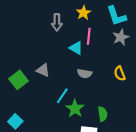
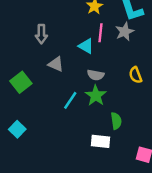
gray arrow: (57, 22) -> (41, 34), moved
gray star: (121, 37) -> (125, 32), moved
gray triangle: (43, 70) -> (56, 64), moved
green star: (75, 109) -> (96, 96), moved

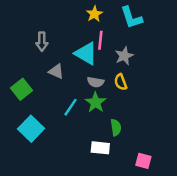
gray star: (125, 32) -> (124, 56), moved
cyan triangle: (86, 46) -> (86, 53), size x1.5
yellow semicircle: (135, 75) -> (121, 82), moved
cyan square: (17, 129) -> (31, 129), moved, size x1.5

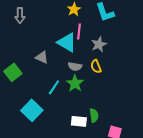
gray arrow: (42, 41) -> (20, 15), moved
green semicircle: (116, 127) -> (94, 115), moved
cyan square: (31, 129) -> (32, 110), moved

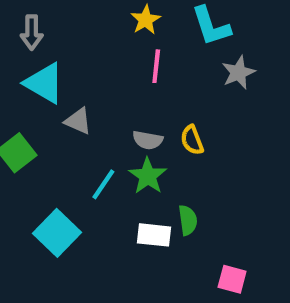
cyan triangle: (67, 42) -> (44, 83), moved
gray star: (99, 44) -> (238, 73), moved
green semicircle: (94, 115) -> (188, 220), moved
white rectangle: (79, 121) -> (154, 235), moved

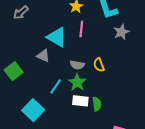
gray arrow: (32, 32) -> (21, 13), turned 49
cyan triangle: (44, 83) -> (57, 37), moved
white rectangle: (154, 235) -> (80, 101), moved

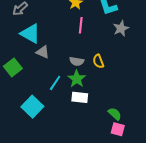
cyan triangle: (57, 37) -> (30, 34), moved
green semicircle: (97, 104) -> (115, 114), moved, turned -40

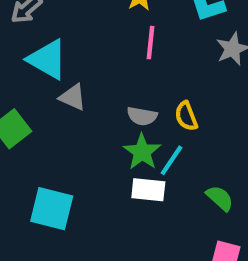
cyan line: (55, 83) -> (171, 160), moved
cyan square: (32, 107) -> (52, 209), turned -30
green semicircle: (115, 114) -> (220, 198), moved

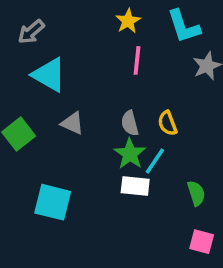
gray triangle: (73, 97) -> (72, 123), moved
gray semicircle: (142, 116) -> (130, 123), turned 65
green semicircle: (220, 198) -> (196, 193), turned 30

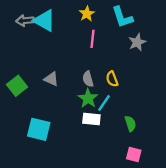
gray arrow: (31, 32) -> (25, 21), turned 36
cyan triangle: (49, 75) -> (44, 21), moved

